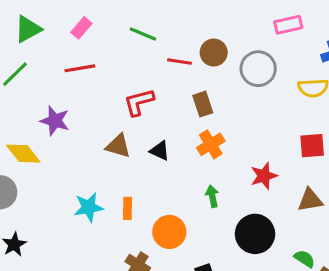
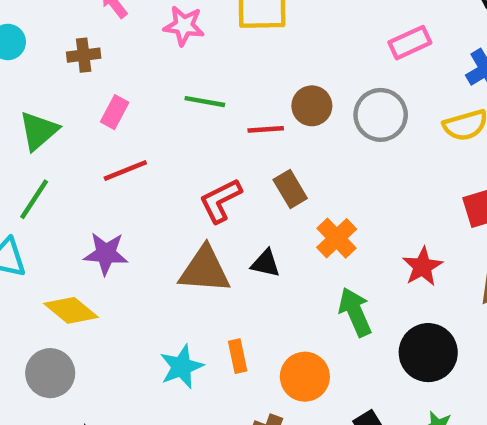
brown rectangle: (203, 104) -> (290, 189), moved
brown triangle: (118, 146) -> (205, 270), size x1.4
green arrow: (212, 196) -> (355, 312), size x1.5

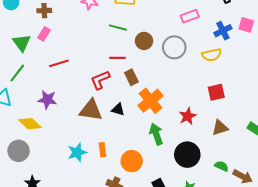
green line: (205, 102) -> (118, 28), moved
pink rectangle: (115, 112) -> (44, 34), moved
red line: (266, 129) -> (118, 58), moved
green triangle: (39, 131) -> (22, 43), turned -30
orange cross: (337, 238) -> (150, 101), size x1.4

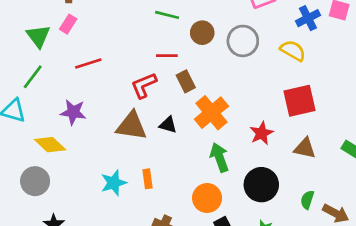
yellow semicircle: (212, 55) -> (293, 51), turned -138
red square: (216, 92) -> (300, 101), size x1.4
brown triangle: (220, 128) -> (305, 148), turned 30
orange circle: (132, 161) -> (207, 198), moved
green semicircle: (222, 166) -> (307, 200), turned -96

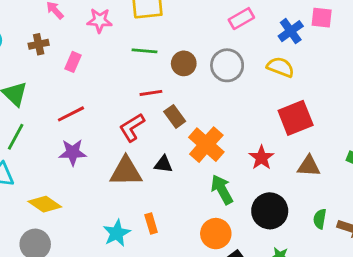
pink rectangle: (68, 24) -> (73, 62), moved
purple star: (73, 112) -> (73, 152), moved

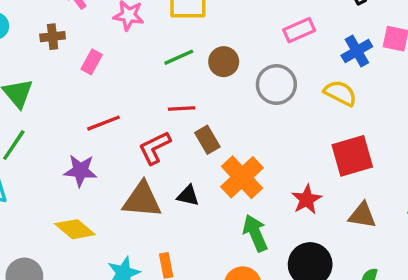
green line: (144, 51) -> (179, 57), turned -35
brown circle: (184, 63) -> (224, 62), moved
red line: (71, 114) -> (104, 123), moved
yellow diamond: (45, 204) -> (75, 229), moved

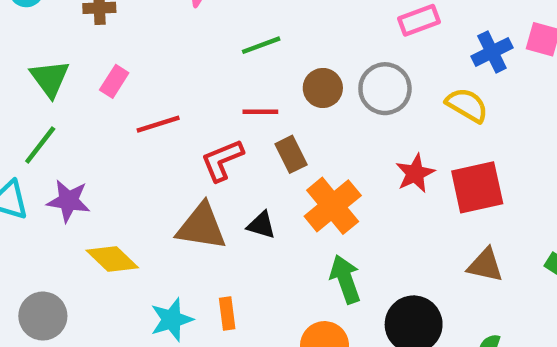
pink rectangle: (92, 62) -> (114, 81), moved
brown circle: (224, 62) -> (323, 88), moved
purple star: (80, 171) -> (68, 201), moved
red star: (307, 199) -> (415, 173), moved

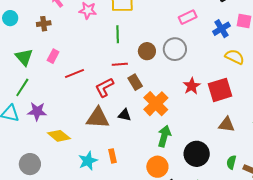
green line: (261, 45) -> (118, 34), turned -66
yellow semicircle: (467, 105) -> (235, 57), moved
green arrow: (345, 279) -> (164, 136), turned 40

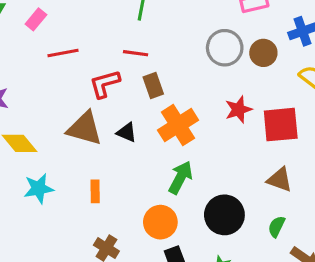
brown circle: (147, 51) -> (263, 53), moved
cyan star: (88, 161) -> (39, 189), moved
green semicircle: (231, 162) -> (277, 227), moved

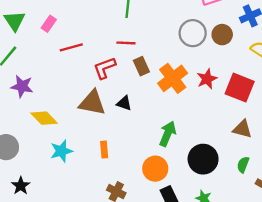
orange cross: (178, 125) -> (173, 78), moved
red square: (281, 125) -> (240, 88), turned 32

